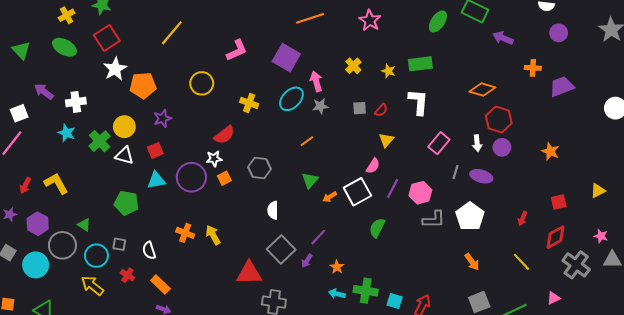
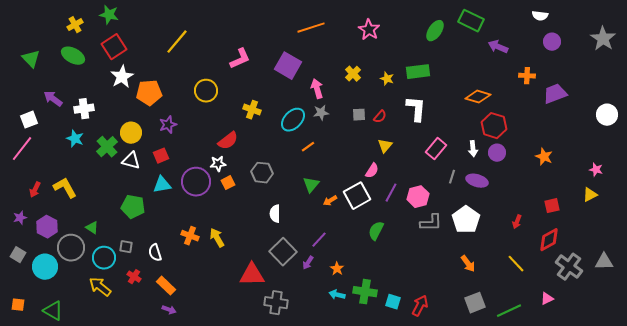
cyan ellipse: (291, 99) -> (293, 120), moved
pink star: (601, 236) -> (596, 170), moved

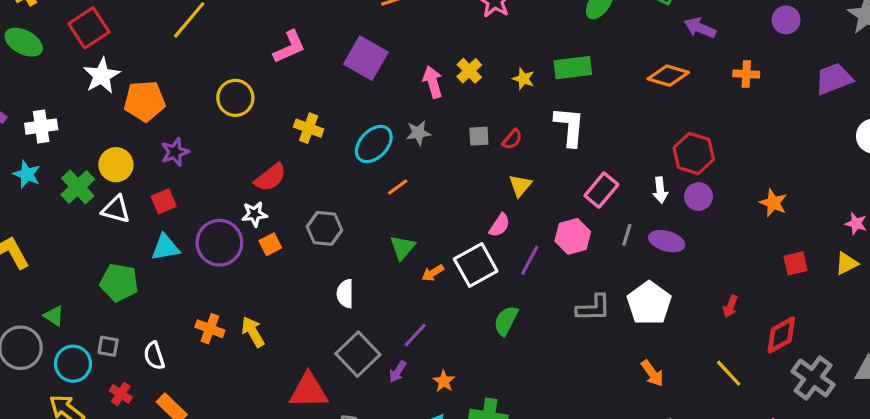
pink arrow: (317, 89) -> (433, 82), moved
purple trapezoid: (555, 94) -> (834, 79), moved
orange diamond: (478, 97) -> (668, 76), moved
pink hexagon: (418, 197) -> (573, 236), moved
red square: (552, 206) -> (796, 263), moved

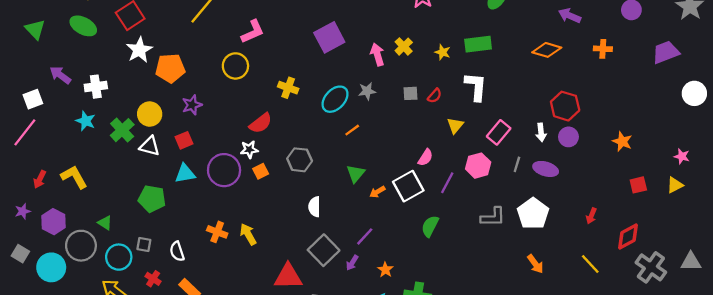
pink L-shape: (289, 47) -> (253, 32), moved
purple square: (366, 58) -> (329, 37), turned 32
yellow triangle: (520, 185) -> (455, 125), moved

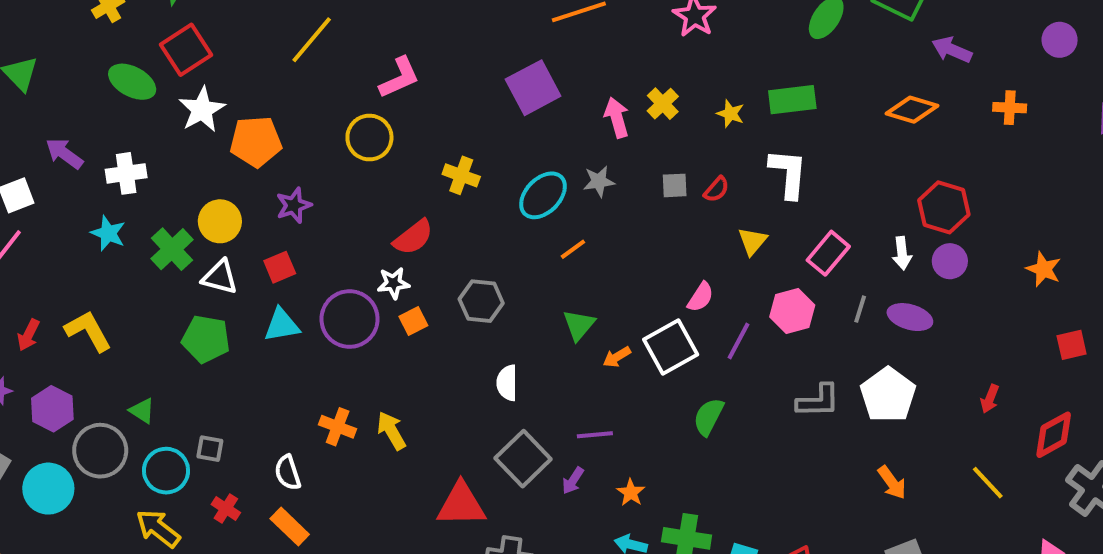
green ellipse: (83, 26) -> (132, 82), moved
green pentagon: (152, 199) -> (206, 339), moved
purple line: (365, 236) -> (595, 435), turned 42
white semicircle: (177, 251) -> (288, 473), moved

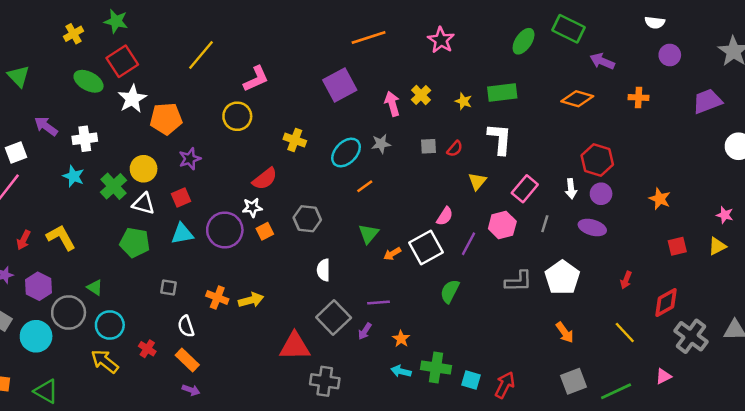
purple ellipse: (910, 317) -> (592, 228), moved
yellow arrow: (391, 431) -> (251, 300), turned 105
gray square: (210, 449) -> (169, 288), moved

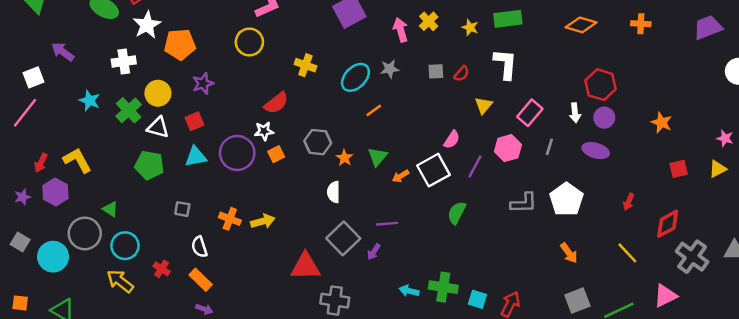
white cross: (85, 139) -> (124, 62), moved
purple hexagon: (39, 286) -> (55, 192), moved
orange star: (401, 339) -> (344, 158), moved
pink triangle: (664, 376) -> (665, 296), size x1.5

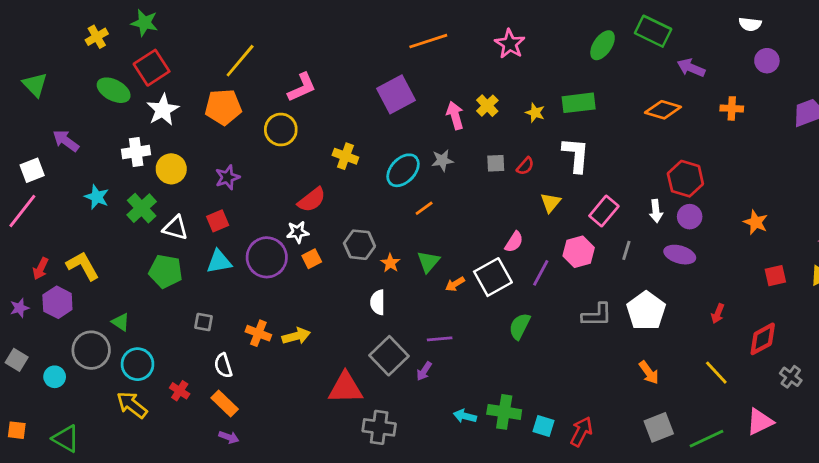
orange pentagon: (180, 44) -> (223, 107), moved
yellow circle: (158, 93) -> (171, 169), moved
cyan circle: (53, 257) -> (55, 377), size x0.6
gray cross: (692, 257) -> (791, 377), size x0.6

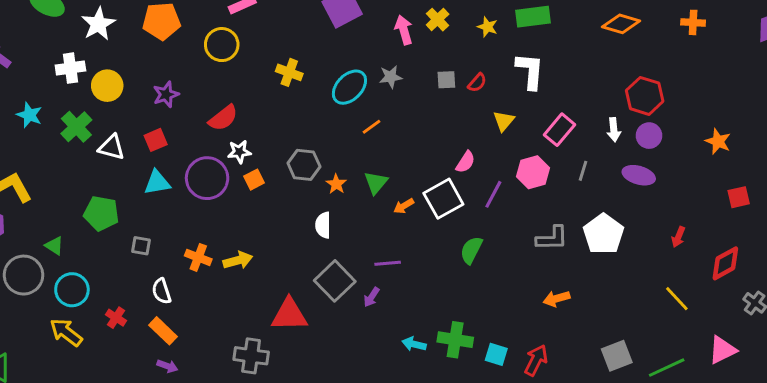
red semicircle: (312, 200) -> (223, 118), moved
green pentagon: (166, 271) -> (101, 213), moved
orange arrow: (649, 373) -> (556, 299), moved, turned 110
gray cross: (379, 427) -> (251, 356), moved

